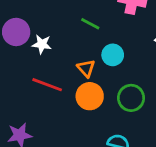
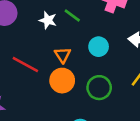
white star: (42, 44) -> (48, 20), moved
cyan circle: (113, 55) -> (99, 47), moved

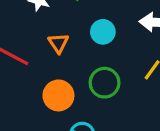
orange circle: (62, 81) -> (58, 95), moved

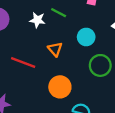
green circle: (105, 83) -> (100, 65), moved

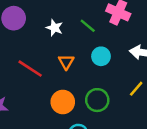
green line: (59, 13) -> (88, 26), moved
green circle: (100, 65) -> (97, 100), moved

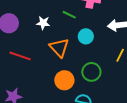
orange triangle: (66, 62) -> (59, 48), size x1.5
red line: (30, 69) -> (20, 56), moved

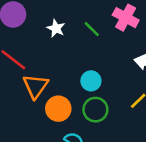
cyan circle: (86, 36) -> (91, 81), moved
orange triangle: (59, 48) -> (36, 86), moved

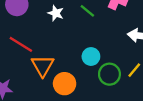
green circle: (95, 110) -> (109, 74), moved

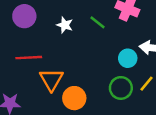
red line: (21, 44) -> (29, 58), turned -35
cyan circle: (91, 56) -> (128, 58), moved

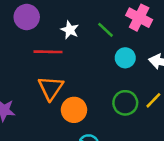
red line: (29, 58) -> (48, 52), moved
cyan circle: (128, 58) -> (125, 58), moved

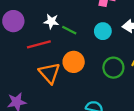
green line: (105, 30) -> (69, 30), moved
orange circle: (74, 110) -> (74, 62), moved

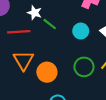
orange circle: (74, 62) -> (47, 72), moved

